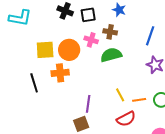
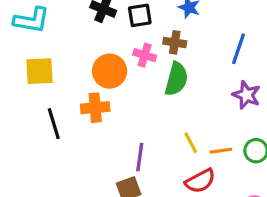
yellow square: (45, 50) -> (39, 71), moved
green semicircle: (111, 55) -> (176, 79), turned 120

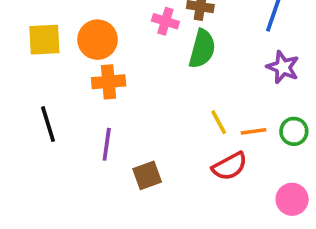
orange circle: (110, 71) -> (98, 40), moved
black line: (54, 124) -> (48, 124), moved
purple line: (140, 157) -> (107, 144), moved

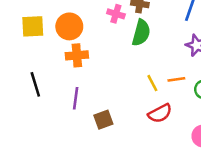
orange line: (253, 131) -> (176, 79), moved

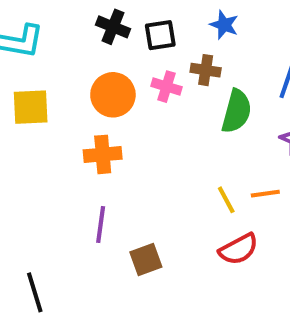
orange circle: (69, 26) -> (113, 95), moved
green semicircle: (141, 33) -> (236, 111), moved
black line: (35, 84) -> (35, 292), moved

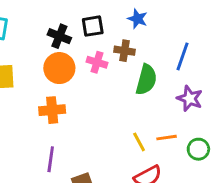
black cross: (113, 27) -> (59, 36), moved

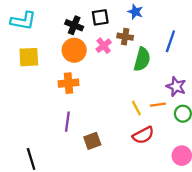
pink cross: (97, 62) -> (104, 46), turned 35
purple star: (190, 98) -> (176, 86), moved

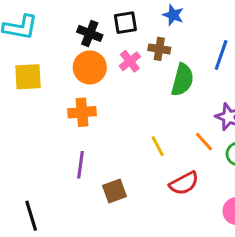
orange line: (158, 105) -> (204, 142), turned 56
yellow line: (136, 108) -> (158, 146), moved

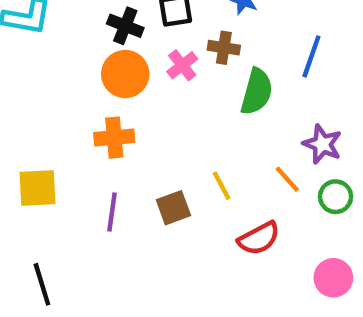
yellow square: (28, 77) -> (38, 188), moved
brown square: (114, 191) -> (173, 208), moved

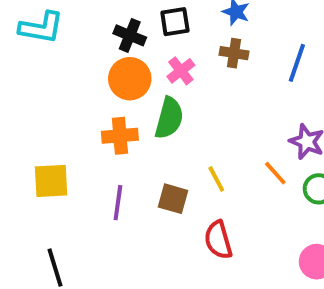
brown cross: (224, 48) -> (234, 53), moved
green semicircle: (257, 92) -> (169, 118), moved
brown square: (173, 208) -> (173, 199), turned 36
red semicircle: (259, 238) -> (218, 240), moved, turned 102

